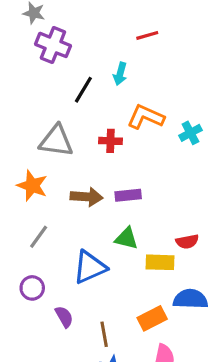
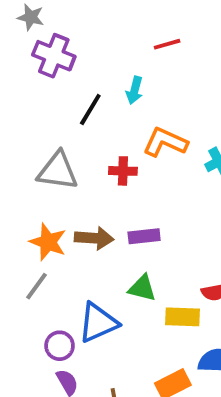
orange star: (32, 186) -> (48, 242), moved
purple circle: (32, 288) -> (60, 346), moved

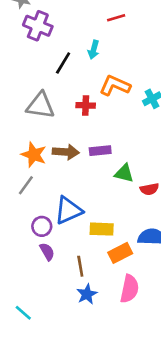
green triangle: (142, 288) -> (124, 173), moved
yellow rectangle: (182, 317) -> (102, 229), moved

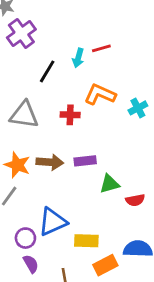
red line: (116, 18) -> (101, 48), moved
purple cross: (38, 26) -> (21, 33), turned 32
green triangle: (124, 173) -> (109, 184), turned -30

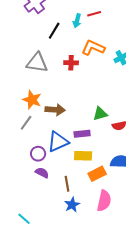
purple rectangle: (85, 161) -> (82, 134), moved
brown arrow: (50, 162) -> (55, 110), moved
purple semicircle: (31, 264) -> (42, 173), turned -32

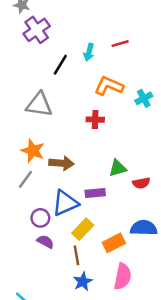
red line: (94, 14) -> (120, 44), moved
red cross: (71, 63) -> (95, 120), moved
yellow rectangle: (83, 156) -> (83, 229), moved, turned -48

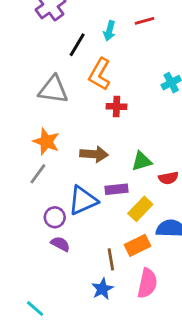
orange L-shape: (109, 86) -> (100, 74), moved, turned -84
brown arrow: (62, 163) -> (94, 154), moved
yellow rectangle: (83, 229) -> (140, 209), moved
brown line: (76, 255) -> (111, 259), moved

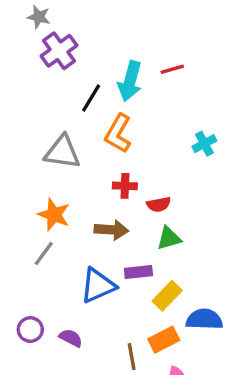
cyan arrow: (109, 31) -> (130, 81), size x1.6
red cross: (116, 106) -> (125, 186), moved
red semicircle: (168, 178) -> (159, 204), moved
purple circle: (55, 217) -> (30, 330), moved

